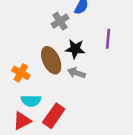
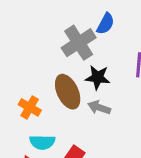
gray cross: (60, 21) -> (79, 43), size x1.5

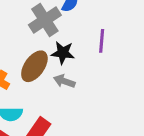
brown ellipse: (68, 92) -> (34, 66), turned 60

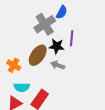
purple line: (102, 41) -> (72, 38), moved

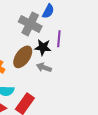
gray cross: (45, 24) -> (30, 24), turned -30

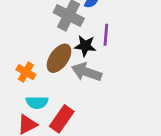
gray arrow: (44, 67) -> (87, 72), size x1.5

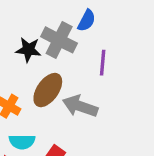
black star: (85, 46) -> (28, 50), moved

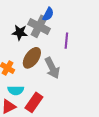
blue semicircle: (87, 21) -> (48, 14), moved
gray arrow: (80, 106) -> (52, 68), turned -135

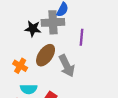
gray cross: (39, 26) -> (53, 22), turned -30

